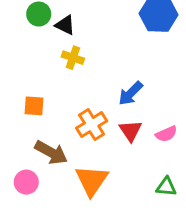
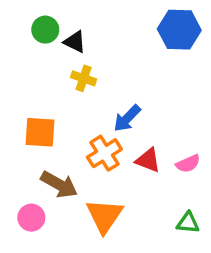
blue arrow: (131, 93) -> (127, 118), moved
orange square: (34, 106) -> (40, 132), size x1.4
red triangle: (131, 131) -> (148, 160), turned -35

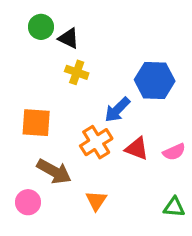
blue hexagon: (179, 30) -> (155, 80), moved
orange triangle: (104, 216) -> (96, 201), size x0.6

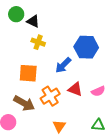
orange square: (36, 123) -> (28, 73), moved
orange cross: (96, 142) -> (50, 96), moved
orange triangle: (96, 201) -> (59, 126), moved

